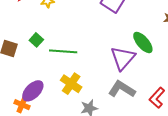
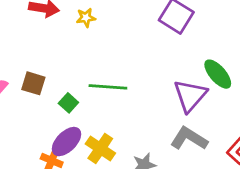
green square: (36, 40) -> (68, 103), moved
yellow cross: (71, 84) -> (100, 148), moved

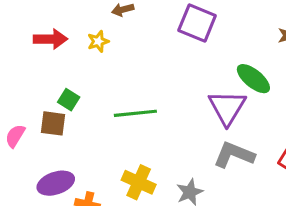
green square: (68, 103) -> (69, 100), moved
purple ellipse: (67, 142) -> (56, 183), moved, turned 36

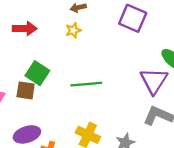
yellow star: (98, 41) -> (73, 30), moved
green square: (69, 100) -> (37, 73), size x1.5

